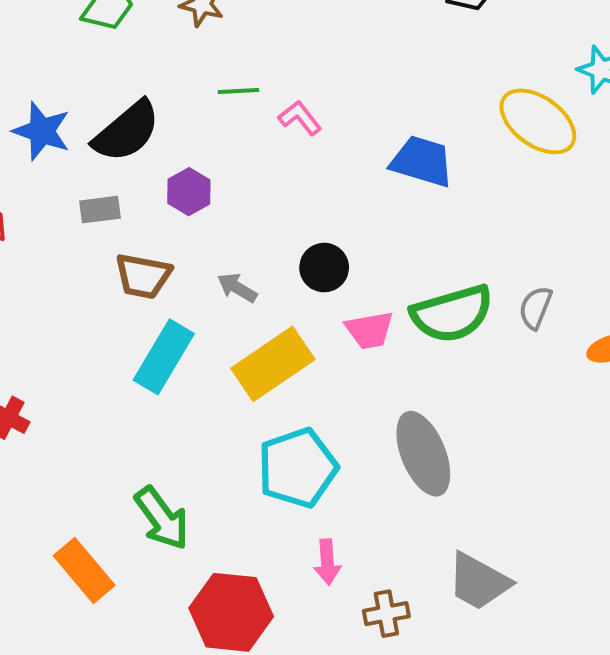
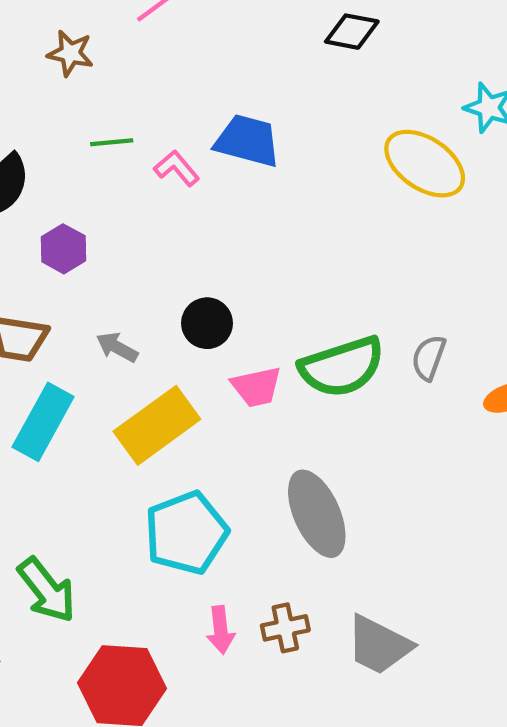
blue trapezoid: (422, 161) -> (247, 141), moved
brown cross: (386, 614) -> (285, 628), moved

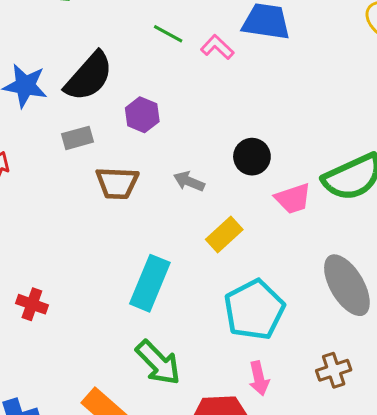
green line: (112, 142) -> (168, 34), turned 40
cyan rectangle: (43, 422) -> (150, 283), moved
yellow rectangle: (157, 425) -> (224, 234), size x0.6
pink arrow: (221, 630) -> (259, 378), moved

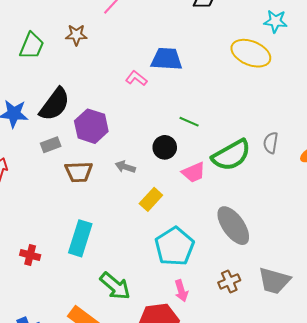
green line: (168, 34) -> (189, 122), moved
purple hexagon: (142, 115) -> (91, 126), size x1.5
cyan rectangle: (150, 283) -> (80, 238), moved

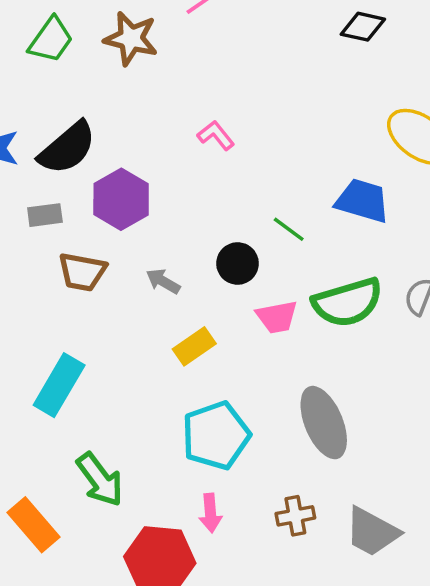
brown star: (76, 35) -> (131, 39), size x1.4
blue trapezoid: (167, 59) -> (362, 201), moved

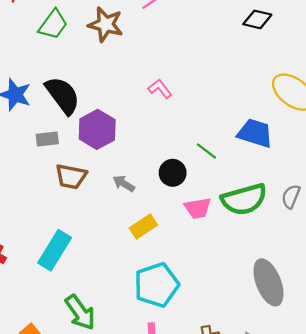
black semicircle: (67, 148) -> (63, 95), turned -87
gray ellipse: (324, 423) -> (268, 282), moved

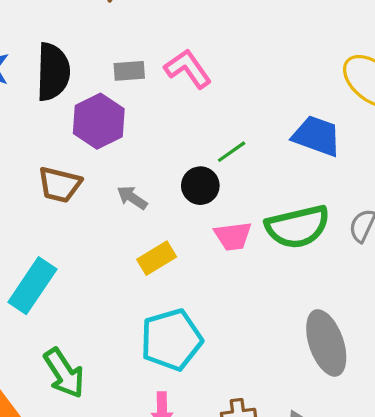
pink L-shape: (160, 89) -> (188, 69), size x1.4
black semicircle: (63, 95) -> (53, 72), turned 36
gray rectangle: (47, 139) -> (129, 71), moved
green line: (206, 151) -> (232, 152), moved, turned -75

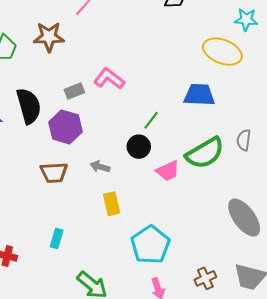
yellow rectangle: (157, 258) -> (112, 204), moved, turned -55
cyan rectangle: (32, 286) -> (57, 238), size x0.6

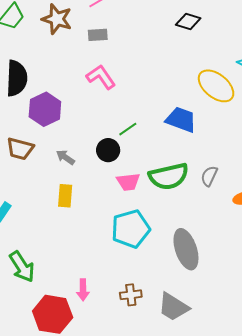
gray rectangle: (74, 91) -> (98, 35), moved
cyan pentagon: (150, 245) -> (131, 229), moved

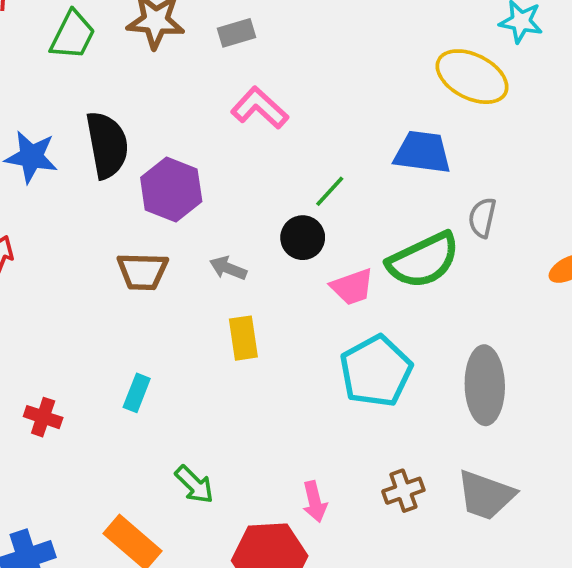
gray semicircle: (209, 176) -> (482, 218), moved
gray ellipse: (186, 249) -> (485, 385), turned 30
green arrow: (22, 267) -> (194, 484), size x0.7

